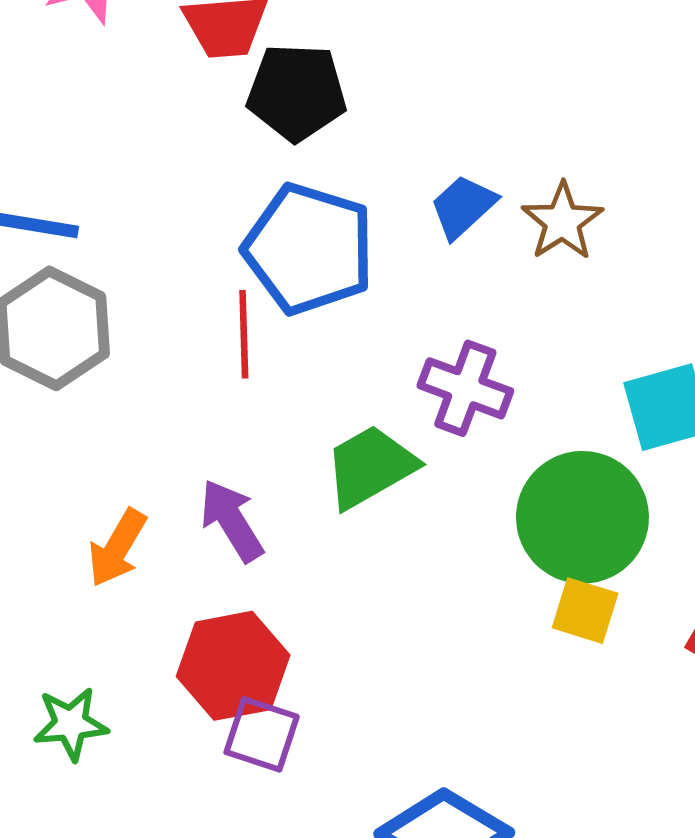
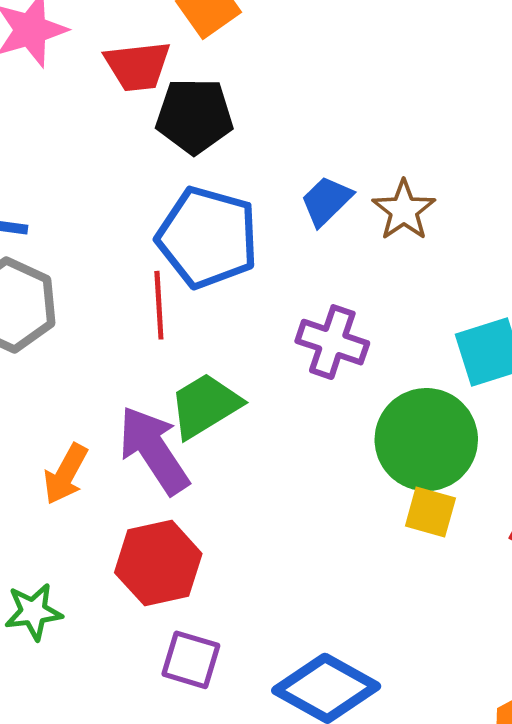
green trapezoid: (370, 467) -> (205, 406), moved
purple arrow: (232, 520) -> (154, 450), size x1.4
purple square: (262, 734) -> (191, 660), moved

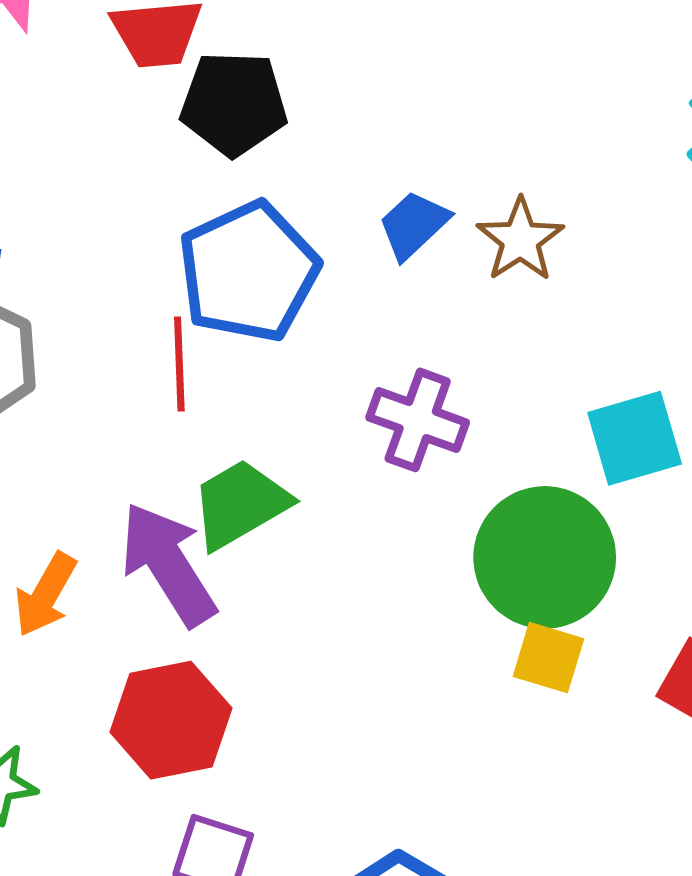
blue pentagon: (208, 237) -> (248, 272), turned 30

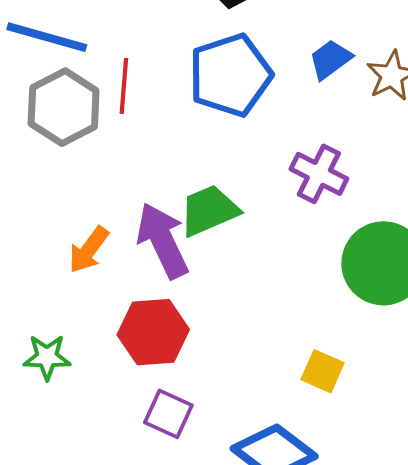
red line: (179, 364) -> (124, 86), moved
yellow square: (548, 658) -> (323, 371), moved

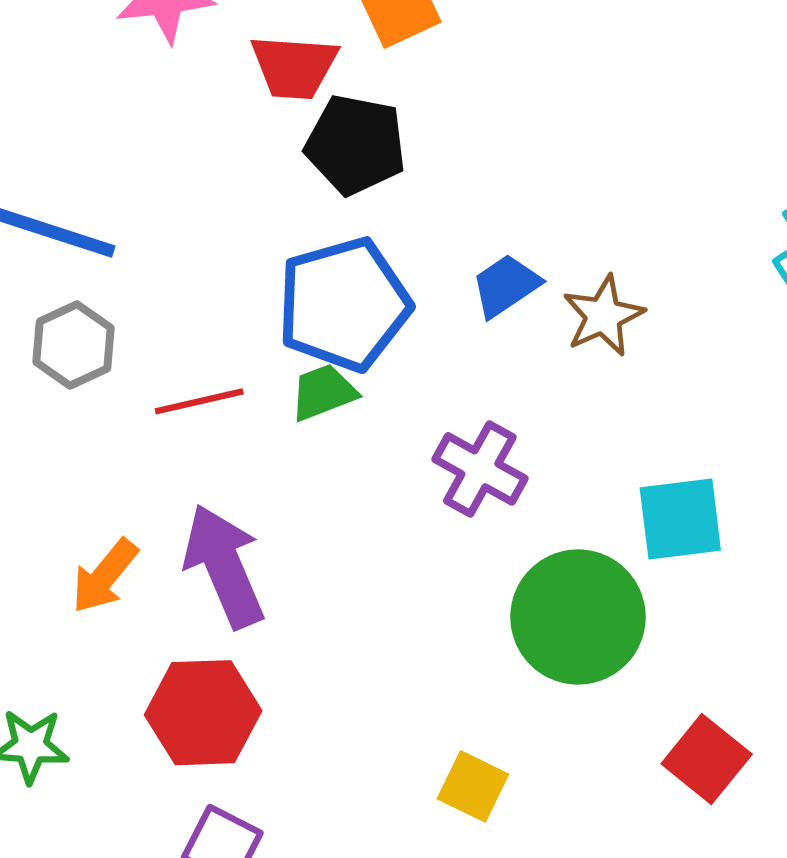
red line: (124, 86) -> (199, 401), moved, turned 70
gray hexagon: (64, 107) -> (73, 345), size x0.7
green trapezoid: (209, 210) -> (323, 392), moved, size x0.7

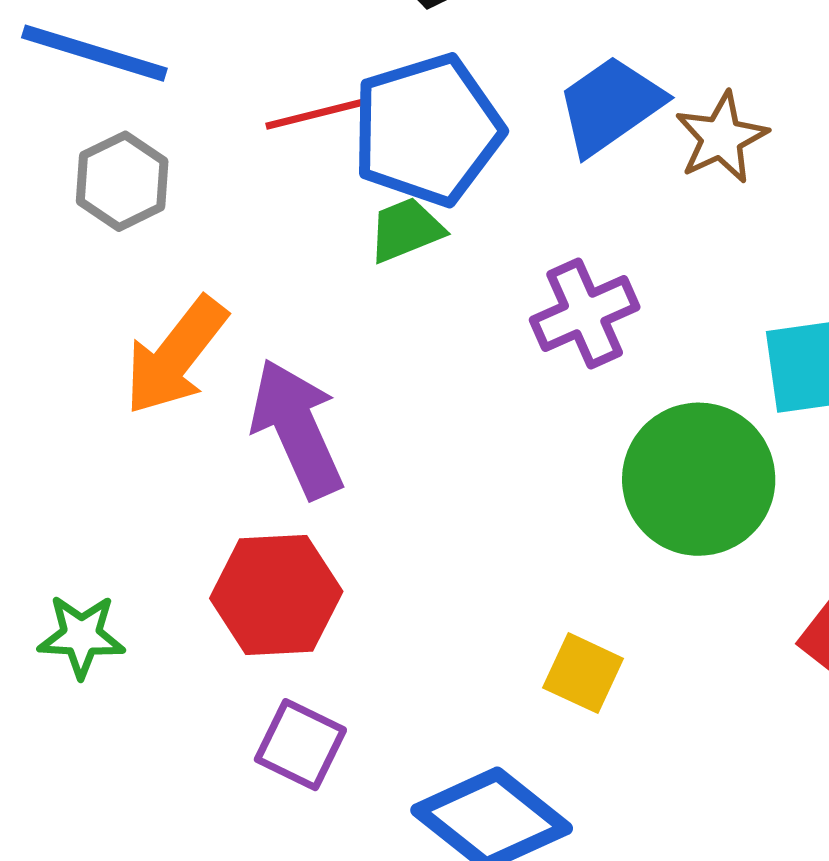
blue trapezoid: (506, 285) -> (610, 105), size x1.4
red line: (199, 401) -> (315, 114), moved
purple cross: (480, 469) -> (585, 313), turned 38
orange arrow: (105, 576) -> (176, 356), moved, size x1.4

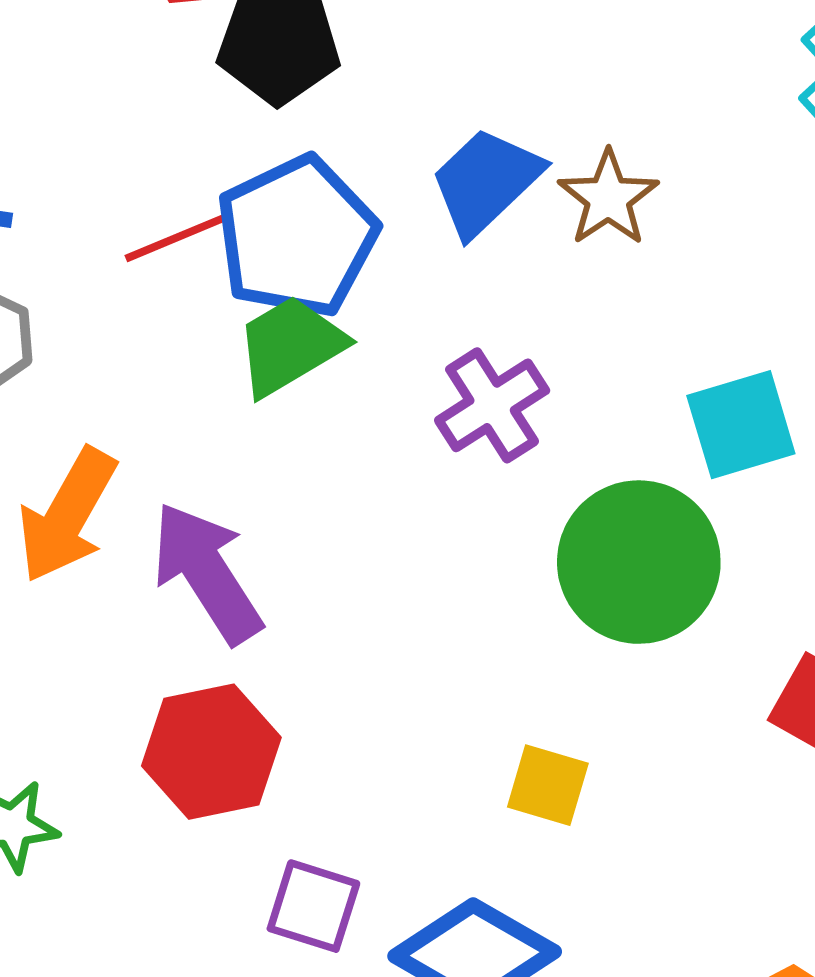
green trapezoid: (406, 230) -> (290, 346), size x1.4
purple square: (300, 745) -> (313, 906), moved

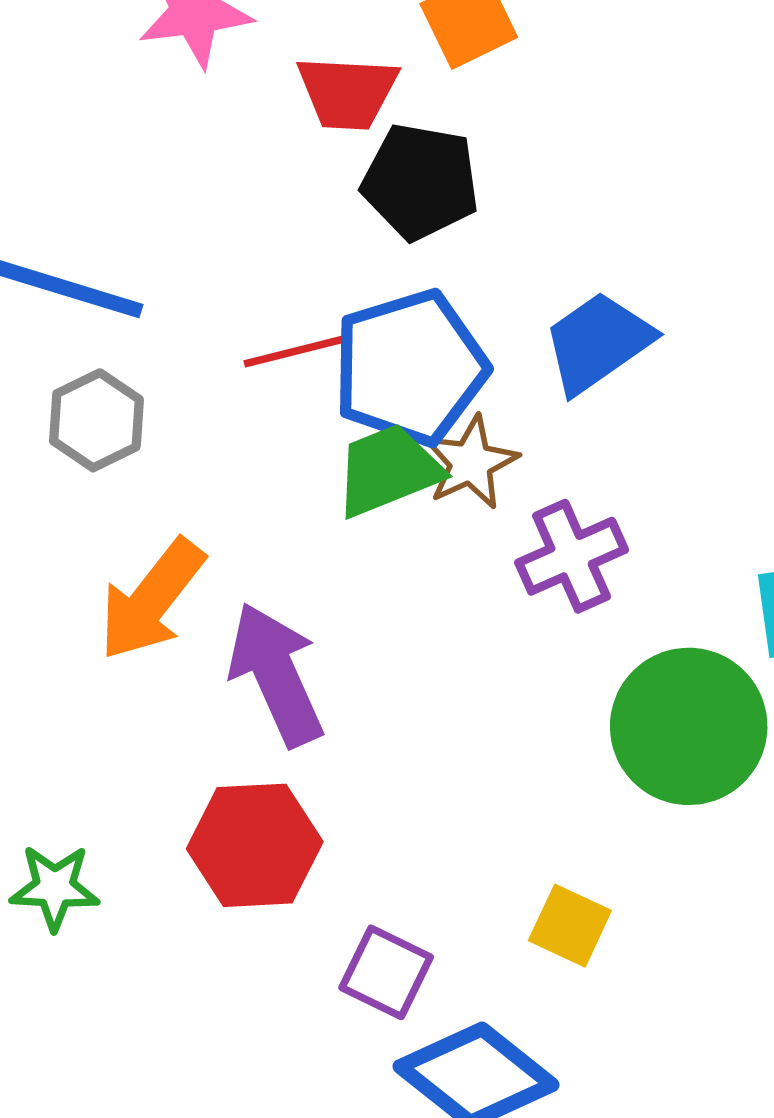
brown star: (608, 198) -> (471, 463), moved
purple square: (313, 906) -> (386, 972), moved

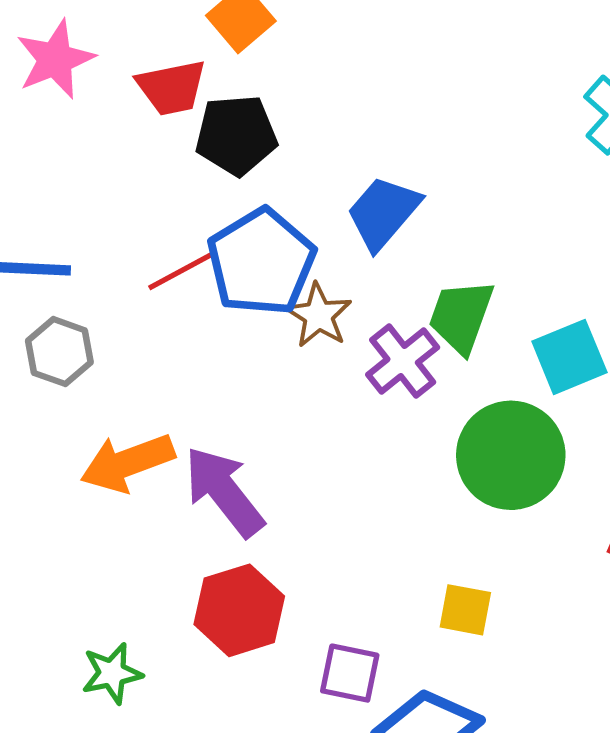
green trapezoid: (388, 470) -> (461, 316), moved, turned -34
orange arrow: (151, 600) -> (127, 463), turned 46

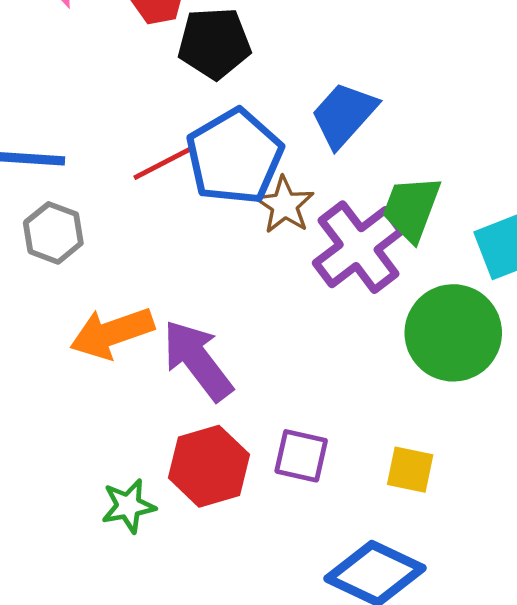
purple cross: (403, 361) -> (359, 247), size x1.4
green star: (112, 673) -> (128, 506), moved
purple square: (350, 673) -> (301, 456), moved

